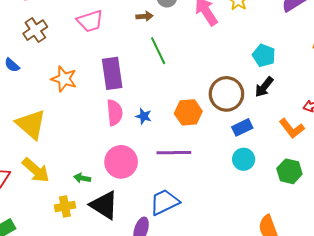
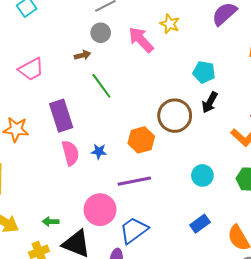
blue rectangle: (242, 127) -> (200, 224), moved
pink circle: (121, 162) -> (100, 210), moved

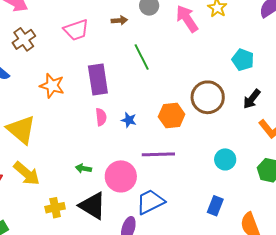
brown arrow: (82, 55) -> (119, 20), moved
black arrow: (210, 102) -> (252, 99), moved
pink semicircle: (70, 153) -> (101, 117), size x0.7
green arrow: (51, 222) -> (83, 168), moved
blue rectangle: (200, 224) -> (215, 206), turned -42

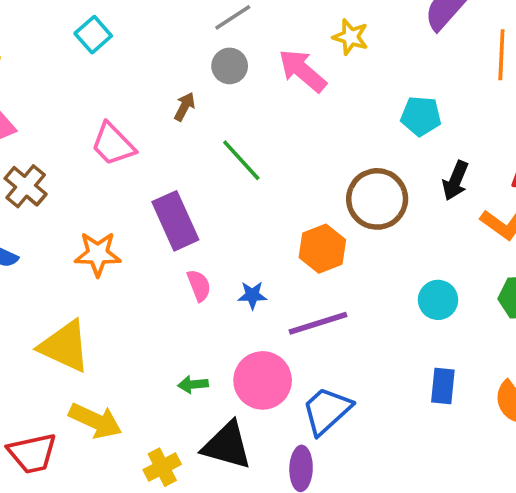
brown arrow: (119, 20) -> (184, 107), turned -42
pink trapezoid: (76, 30) -> (113, 144), turned 80
blue star: (129, 120) -> (252, 295), moved

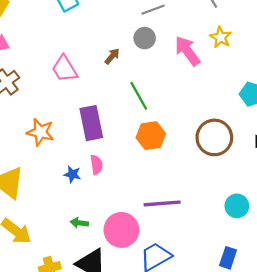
orange hexagon: (322, 249) -> (151, 136), moved
blue star: (252, 295) -> (72, 174), moved

